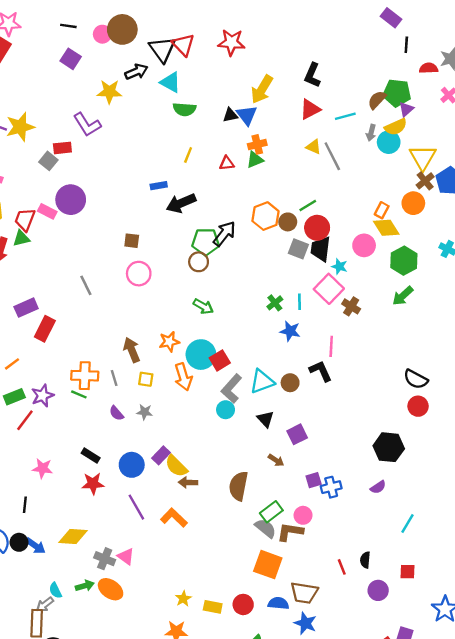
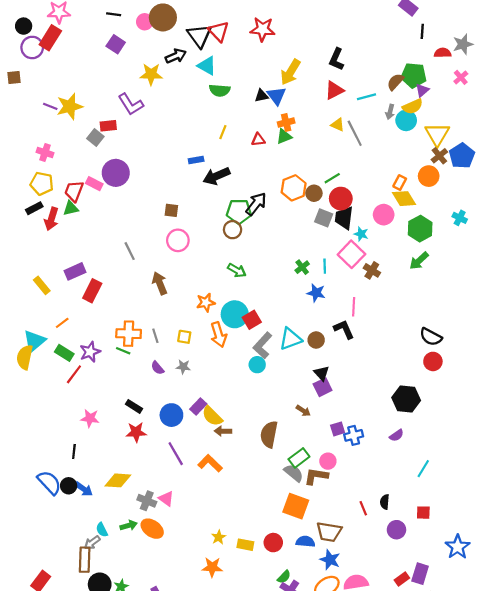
brown arrow: (132, 350) -> (160, 283), moved
green rectangle: (14, 397) -> (64, 353), turned 54
black triangle: (265, 419) -> (321, 373), moved

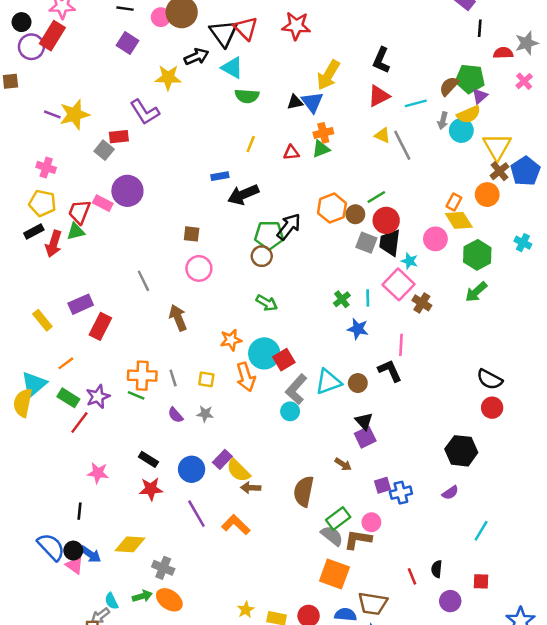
pink triangle: (166, 499) -> (74, 565), moved

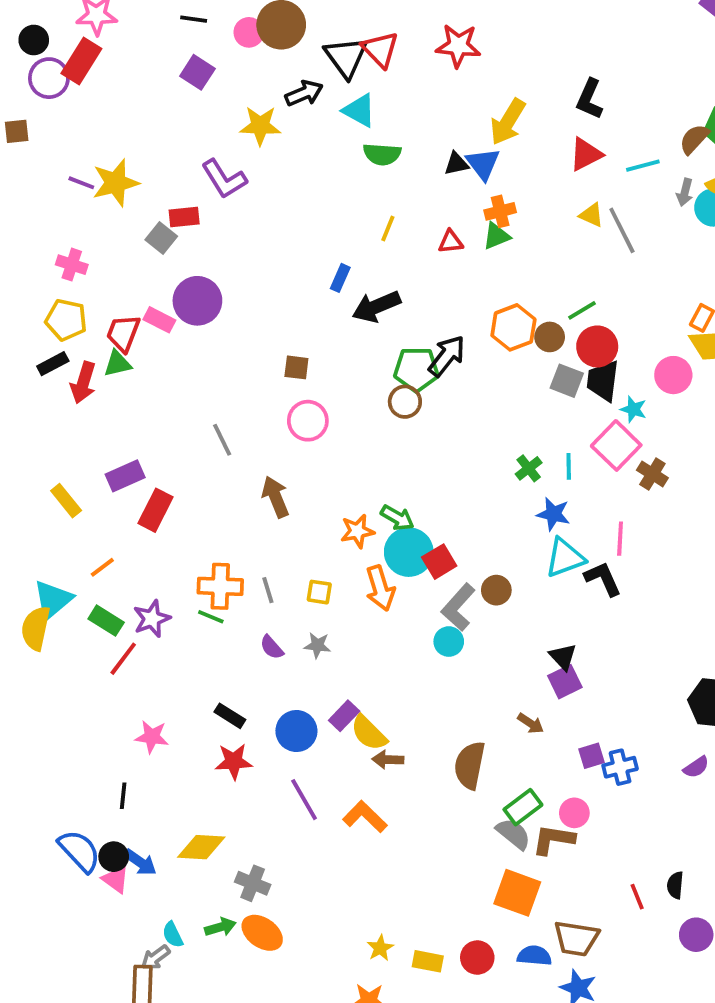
blue rectangle: (220, 176) -> (340, 278), turned -56
green arrow: (267, 303) -> (397, 518), moved
cyan triangle: (328, 382) -> (565, 558), moved
brown circle: (358, 383) -> (496, 590), moved

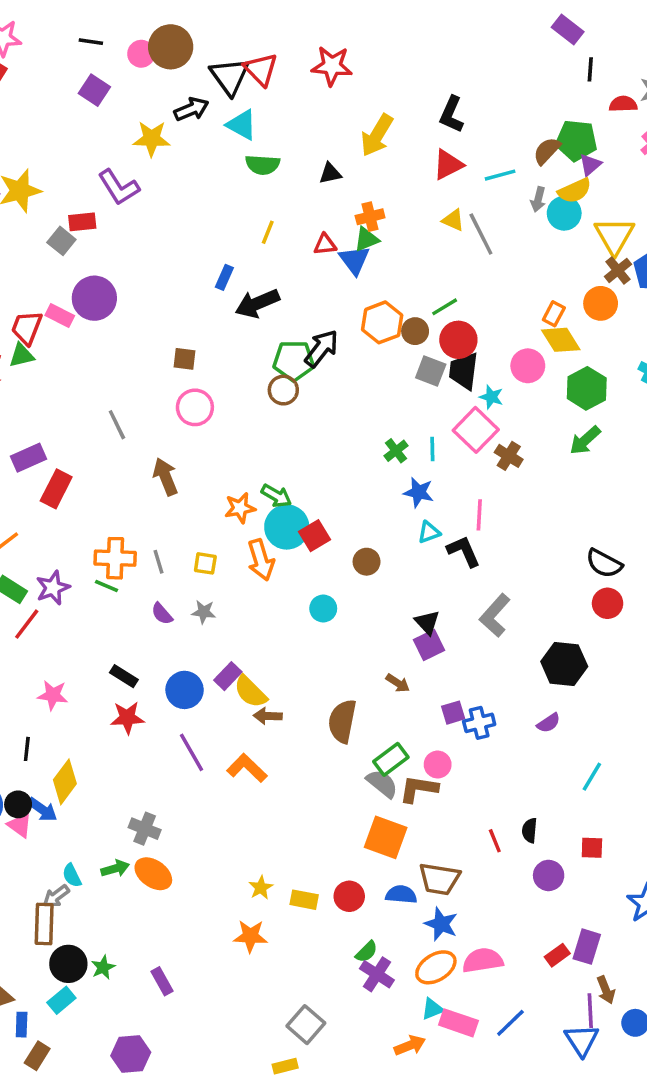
blue triangle: (483, 164) -> (354, 260), moved
cyan triangle: (565, 558) -> (429, 532), size x0.6
gray L-shape: (458, 607) -> (495, 615), moved
yellow diamond: (201, 847) -> (65, 782), moved, turned -57

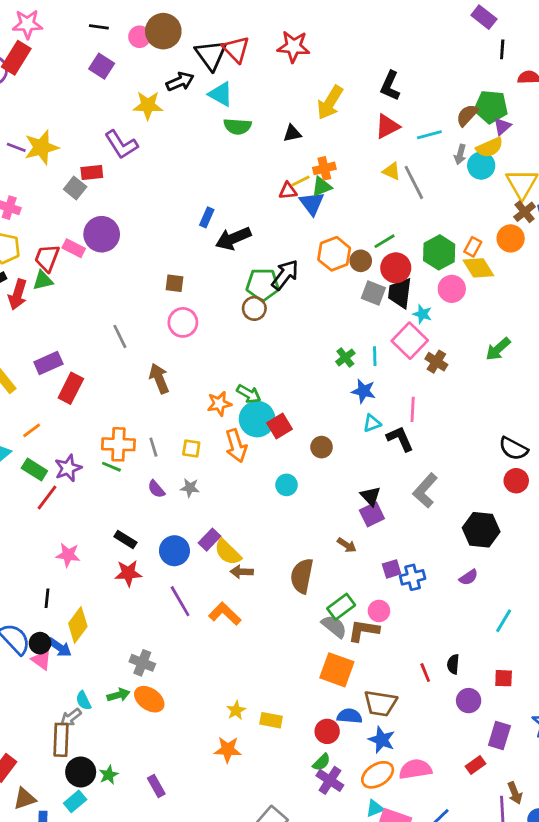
yellow line: (268, 232) -> (301, 181), moved, turned 42
green hexagon: (587, 388) -> (439, 252), moved
red circle: (349, 896) -> (327, 731), moved
purple rectangle: (587, 947) -> (499, 736), moved

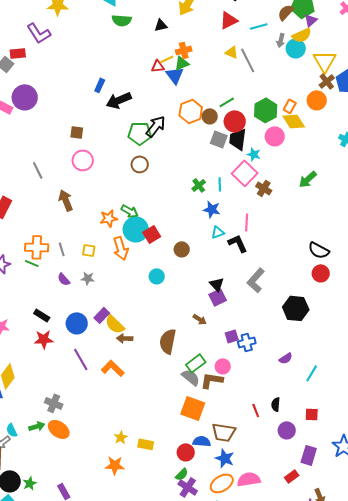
brown circle: (254, 308) -> (140, 164), moved
purple semicircle: (469, 577) -> (286, 358), moved

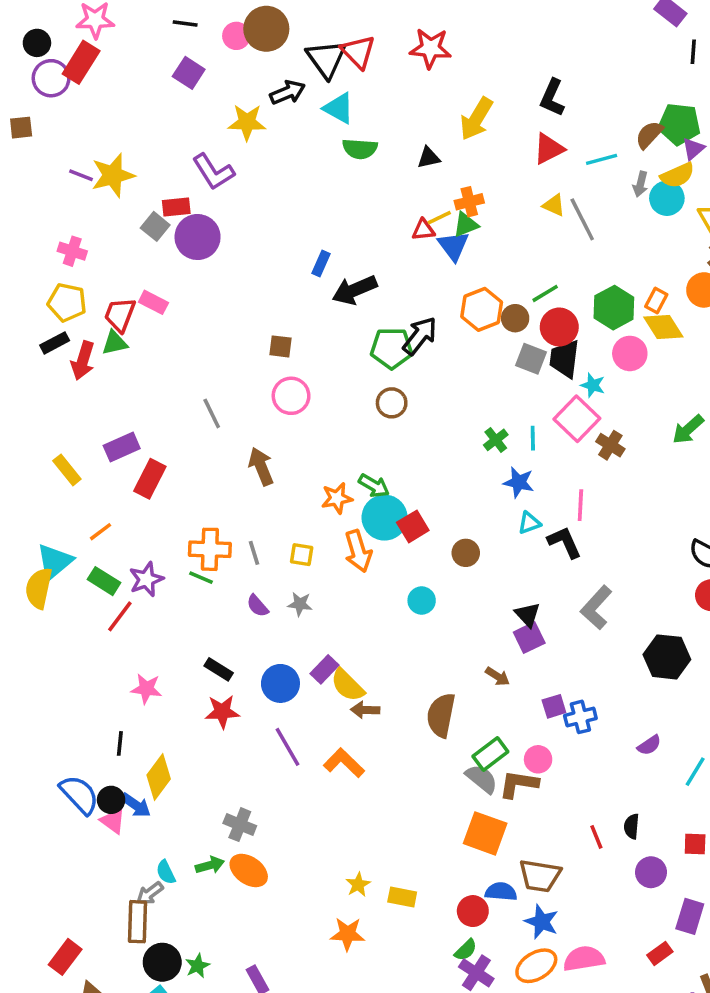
purple circle: (25, 97) -> (198, 237), moved

